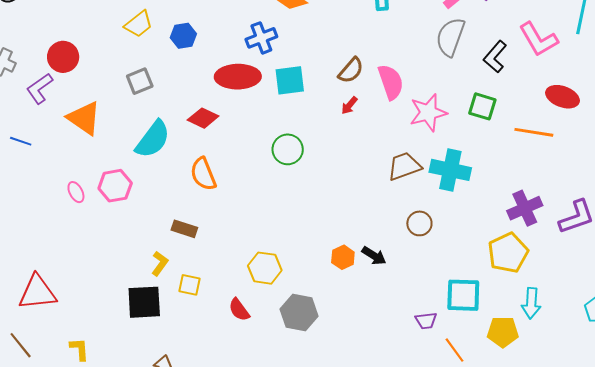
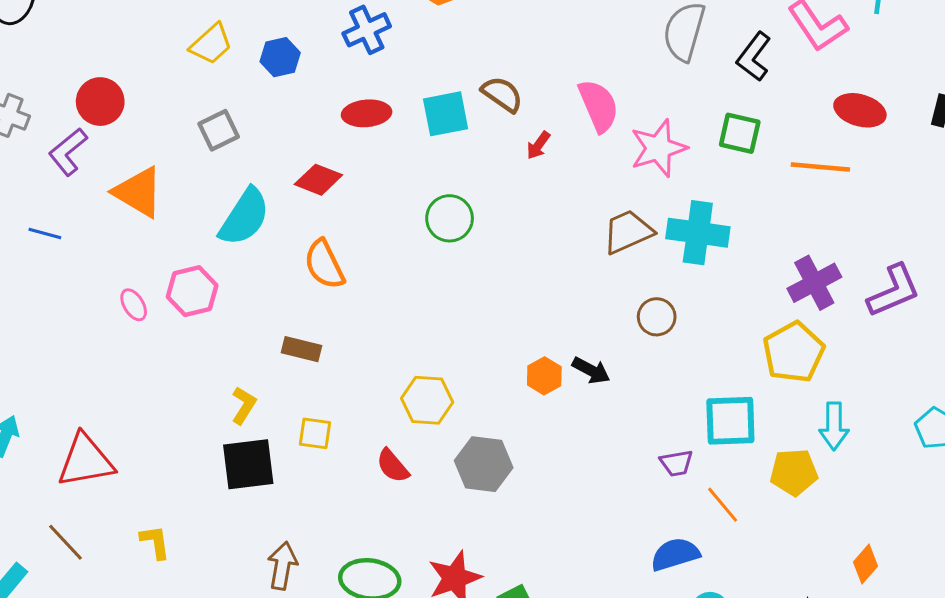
blue cross: (261, 38) -> (367, 30), moved
brown semicircle: (351, 70) -> (502, 94), moved, turned -92
red ellipse: (238, 77) -> (367, 113), size x0.7
yellow L-shape: (160, 263) -> (244, 405), moved

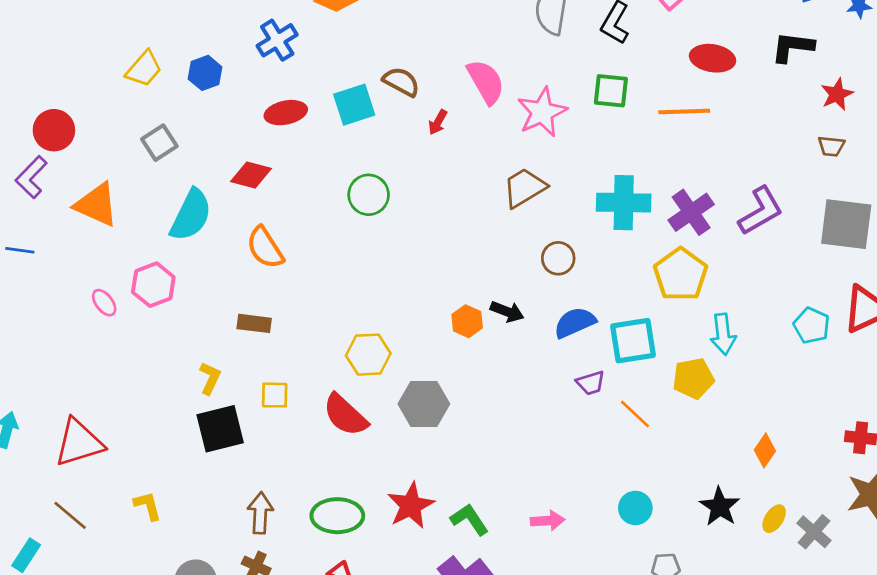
cyan cross: (698, 233) -> (624, 203), moved
red semicircle: (393, 466) -> (345, 415), size x1.5
blue semicircle: (675, 554) -> (575, 323), moved

